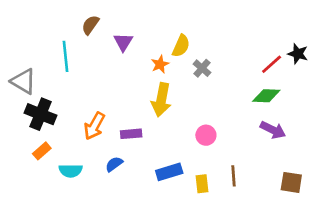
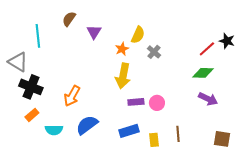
cyan line: (65, 56) -> (38, 36), moved
purple rectangle: (131, 134) -> (136, 102), moved
blue semicircle: (114, 164) -> (87, 125), size x1.6

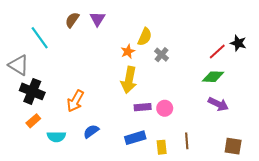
purple triangle: (94, 32) -> (97, 19), moved
cyan line: (38, 36) -> (40, 38), turned -30
blue semicircle: (87, 125) -> (91, 131), size x0.7

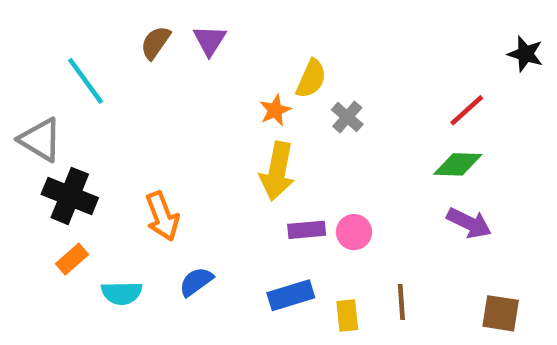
black star: (238, 43) -> (525, 54), moved
orange arrow: (75, 101) -> (162, 216), turned -50

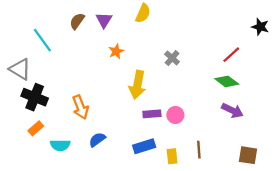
yellow semicircle: (311, 79) -> (143, 13), moved
orange star: (275, 110) -> (116, 51), moved
green diamond: (458, 164) -> (227, 81), turned 35

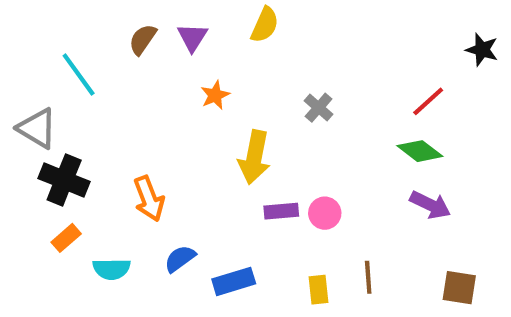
blue rectangle: (144, 146) -> (234, 281), moved

